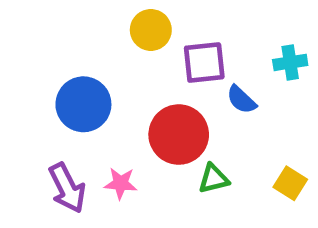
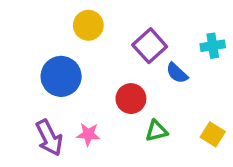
yellow circle: (151, 30) -> (88, 25), moved
purple square: (204, 62) -> (150, 46), turned -36
red circle: (179, 135) -> (131, 99), size x0.7

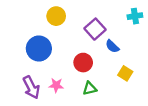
cyan cross: (213, 46) -> (135, 16), moved
green triangle: (156, 131) -> (90, 88), moved
yellow square: (213, 134) -> (125, 73), moved

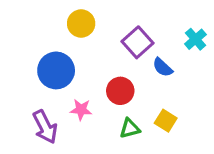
cyan cross: (135, 16) -> (195, 39), moved, turned -32
yellow square: (125, 73) -> (166, 121), moved
pink star: (56, 85) -> (81, 110), moved

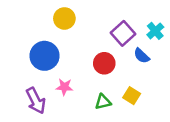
purple square: (137, 42) -> (123, 33), moved
blue semicircle: (163, 67) -> (142, 56), moved
red circle: (120, 91) -> (104, 63), moved

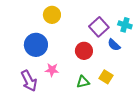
cyan cross: (155, 31) -> (125, 25), turned -32

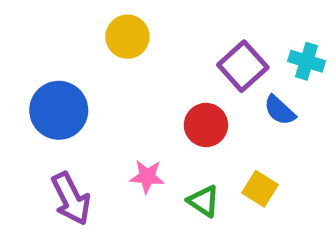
blue circle: (36, 45) -> (59, 110), moved
pink star: (52, 70) -> (147, 177), moved
green triangle: (83, 82) -> (204, 201), turned 48

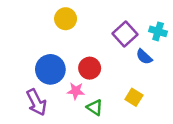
blue circle: (59, 110) -> (50, 69), moved
red circle: (206, 125) -> (90, 68), moved
green triangle: (204, 201) -> (95, 107), moved

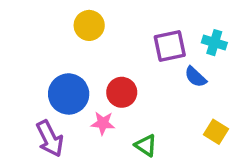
purple square: (125, 34) -> (170, 46), turned 30
yellow square: (134, 97) -> (216, 132), moved
green triangle: (95, 107) -> (146, 145), moved

